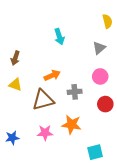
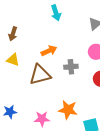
orange star: (72, 125) -> (68, 110), moved
pink star: (45, 133) -> (42, 119), moved

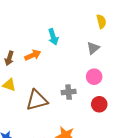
orange arrow: (49, 51) -> (33, 55), moved

